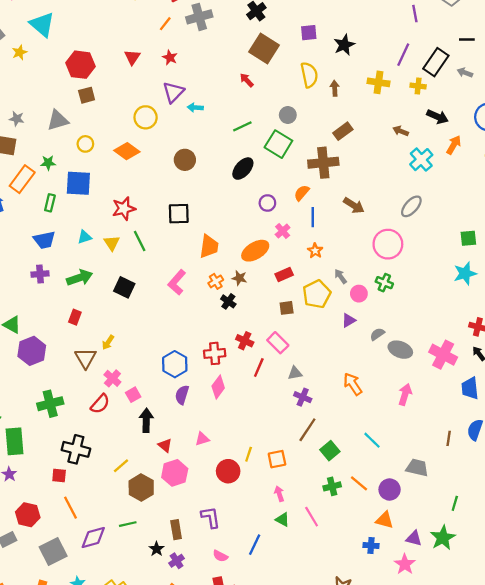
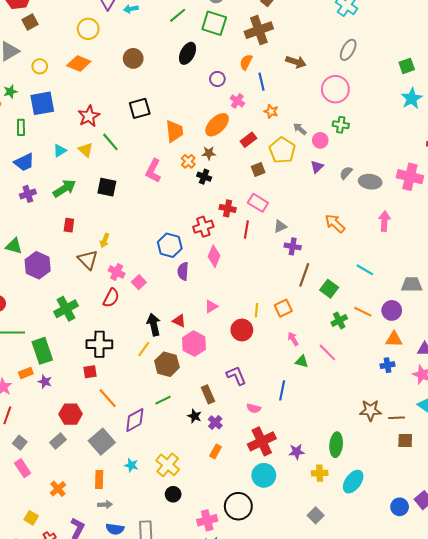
black arrow: (146, 420) -> (154, 325), moved

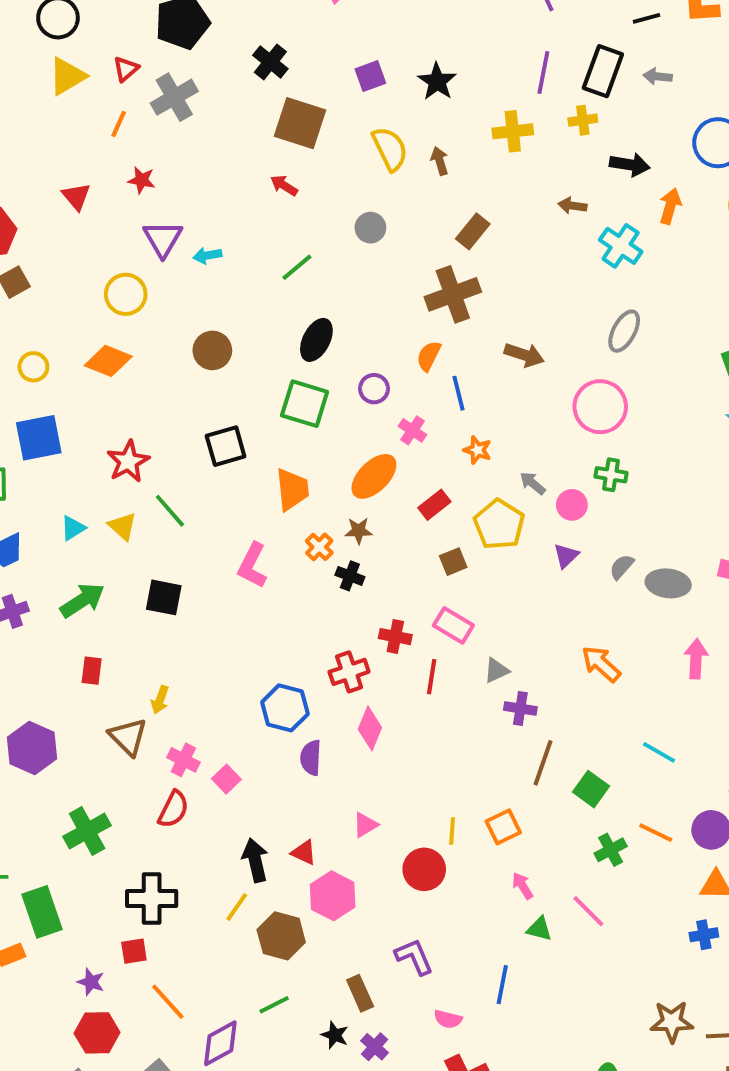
green square: (214, 23) -> (305, 404), moved
purple star: (45, 382) -> (91, 982), moved

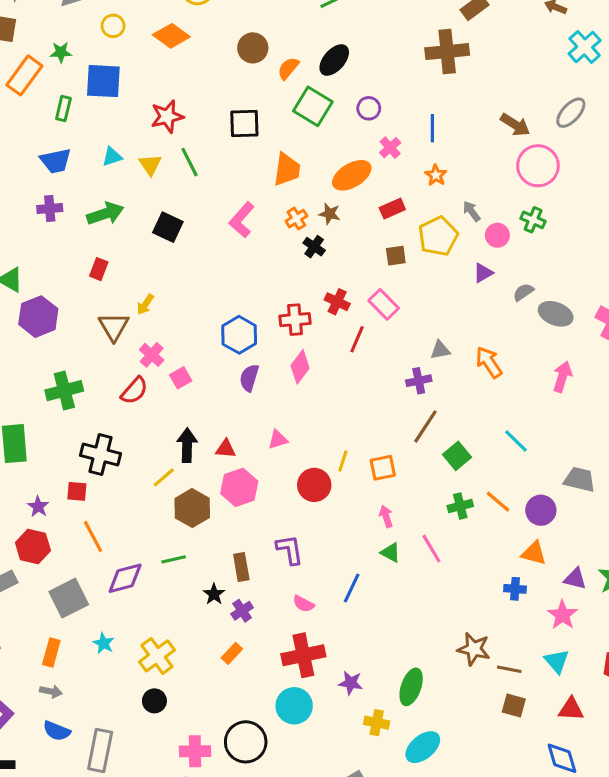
brown arrow: (524, 355) -> (515, 125), moved
orange semicircle: (429, 356) -> (288, 68), moved
gray triangle: (496, 670) -> (440, 350), moved
purple cross: (520, 709) -> (419, 381), turned -35
red triangle: (304, 853) -> (226, 449), turned -35

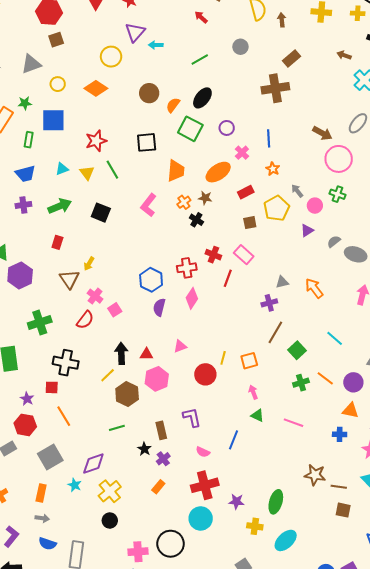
pink line: (431, 549) -> (294, 423), moved, turned -36
purple diamond: (125, 578) -> (93, 463), moved

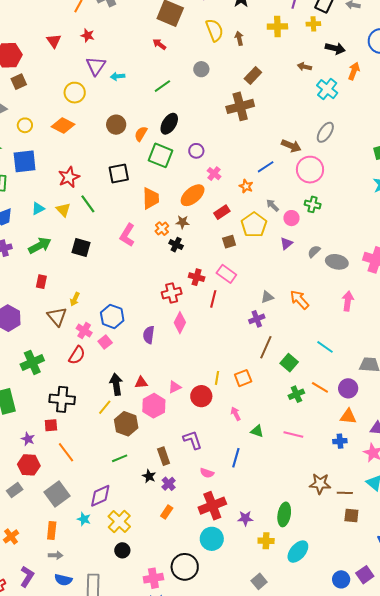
blue line: (269, 138) -> (266, 167), moved, turned 66
blue hexagon: (151, 280) -> (112, 316), moved
pink triangle: (180, 346) -> (175, 387), moved
pink arrow: (253, 392) -> (236, 414), moved

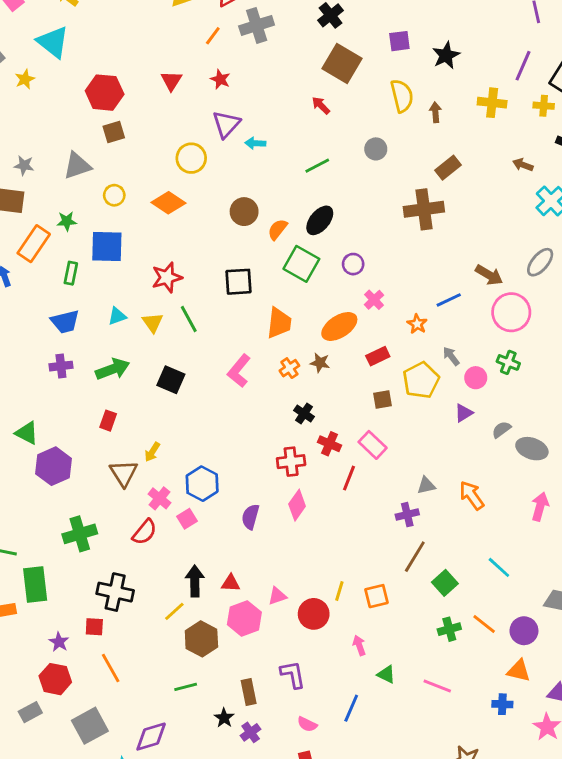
black cross: (176, 245) -> (304, 414), moved

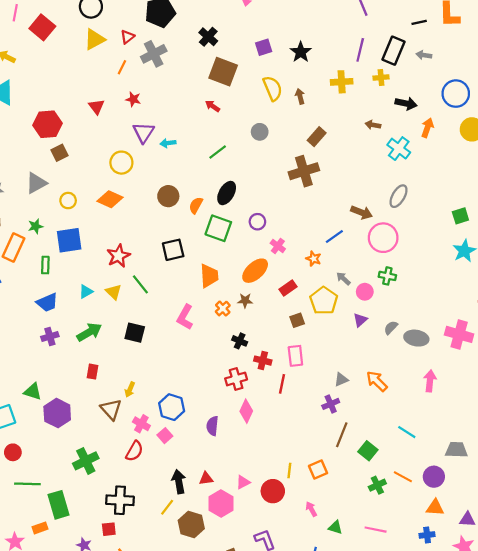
pink rectangle: (373, 445) -> (295, 356), turned 50

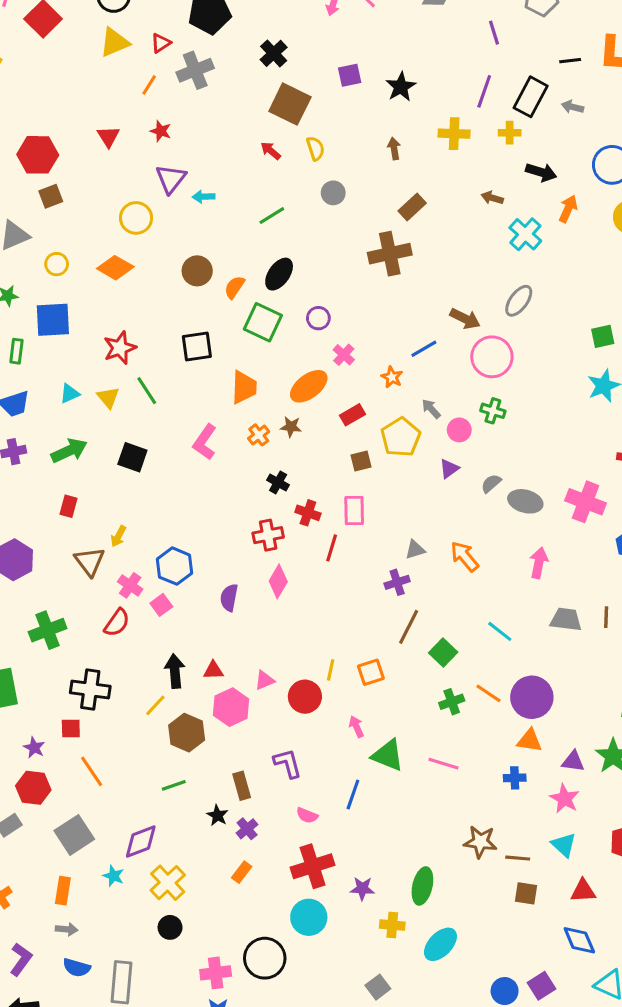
yellow semicircle: (273, 88) -> (315, 148), moved, size x0.7
gray trapezoid: (456, 450) -> (566, 619), moved
purple circle: (434, 477) -> (532, 697), size x1.4
green triangle: (335, 527) -> (388, 755), size x1.6

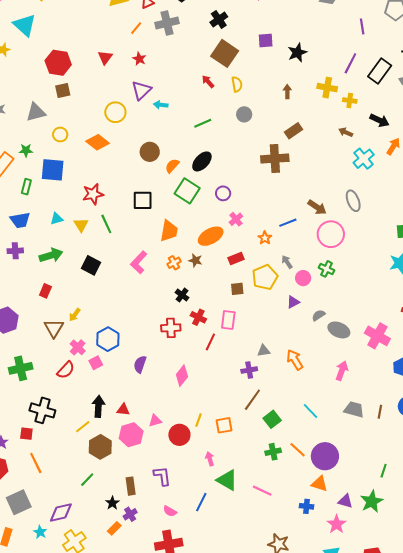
yellow cross: (510, 133) -> (350, 101), moved
gray ellipse: (519, 301) -> (353, 201), turned -65
pink diamond: (278, 581) -> (182, 376), moved
green line: (174, 785) -> (87, 480), turned -35
orange rectangle: (242, 872) -> (114, 528), moved

